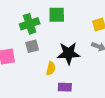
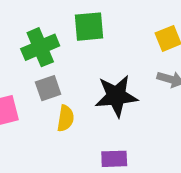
yellow semicircle: (51, 68) -> (66, 118), moved

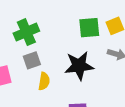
green square: (89, 27) -> (89, 28), moved

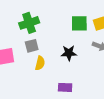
black star: (79, 66) -> (69, 53), size x0.7

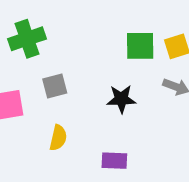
green cross: (29, 23) -> (27, 39), moved
yellow semicircle: (40, 63) -> (58, 138), moved

